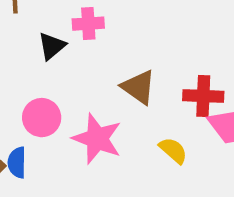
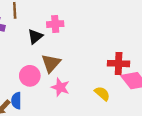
brown triangle: (138, 87) -> (51, 63), moved, turned 36
pink star: (97, 139) -> (60, 87), size x0.7

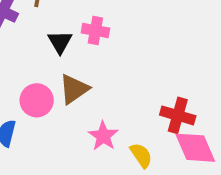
black triangle: (35, 36) -> (60, 42), turned -35
pink star: (60, 87) -> (103, 136), moved

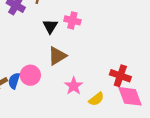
pink circle: (37, 100) -> (30, 75), moved
yellow semicircle: (141, 155) -> (96, 99), turned 84

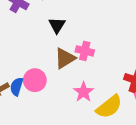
pink cross: (72, 20) -> (85, 51), moved
yellow semicircle: (96, 99) -> (109, 107), size x1.5

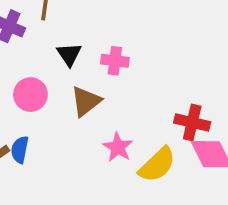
pink cross: (85, 51) -> (115, 61), moved
pink circle: (35, 80) -> (30, 95), moved

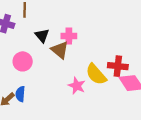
brown triangle: (86, 101) -> (60, 50), moved, turned -36
yellow semicircle: (157, 165) -> (96, 74), moved, turned 100

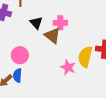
pink circle: (23, 61) -> (20, 55), moved
yellow semicircle: (96, 74) -> (85, 57), turned 55

